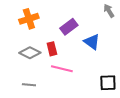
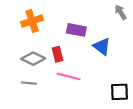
purple rectangle: (69, 27) -> (76, 30), turned 48
gray line: (29, 85) -> (29, 83), moved

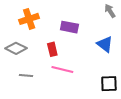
blue triangle: (102, 47) -> (105, 44), moved
gray diamond: (33, 59) -> (16, 48), moved

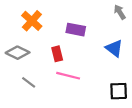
orange cross: (29, 19) -> (32, 21), turned -30
gray line: (26, 76) -> (29, 82), turned 32

